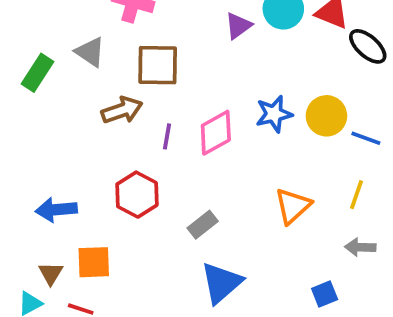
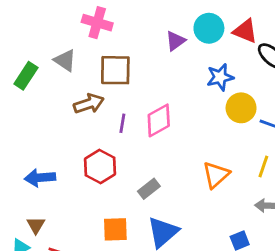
blue star: (274, 114) -> (220, 77), moved
orange square: (94, 262) -> (115, 229), moved

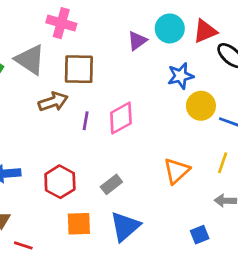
red triangle: (245, 31) -> (205, 31), turned -45
gray triangle: (65, 60) -> (30, 60), size x1.4
red hexagon: (100, 167) -> (60, 182), moved

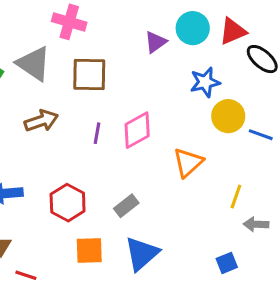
brown arrow: (53, 102) -> (41, 121), moved
yellow line: (223, 163) -> (236, 196), moved
orange triangle: (177, 171) -> (188, 162), moved

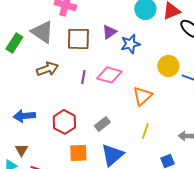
purple triangle: (156, 42) -> (109, 32), moved
blue star: (205, 82) -> (130, 44), moved
pink diamond: (137, 130) -> (109, 75), turned 45
yellow line: (236, 196) -> (145, 131), moved

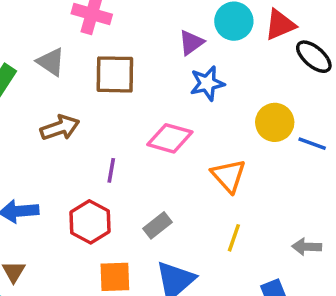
gray triangle: (42, 32) -> (51, 62), size x0.7
purple triangle: (109, 32) -> (191, 42), moved
purple line: (83, 77) -> (111, 170), moved
orange triangle: (142, 96) -> (229, 176), turned -30

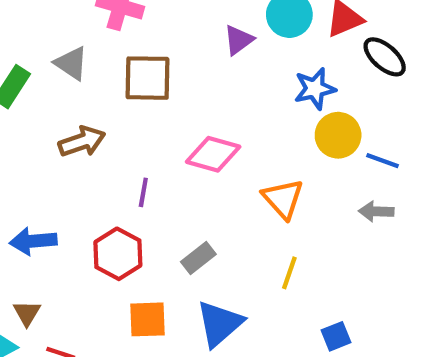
blue star: (207, 83) -> (315, 89), moved
gray arrow: (307, 247) -> (376, 211), moved

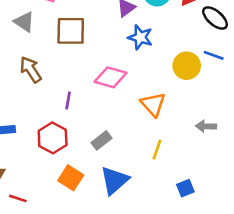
blue star: (315, 89) -> (140, 37), moved, turned 30
brown arrow: (82, 142) -> (31, 70), turned -104
blue line: (383, 161) -> (214, 55), moved
gray arrow: (376, 211) -> (206, 126), moved
orange square: (148, 319) -> (71, 178), turned 35

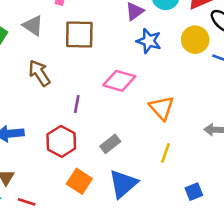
yellow circle: (187, 66) -> (195, 40), moved

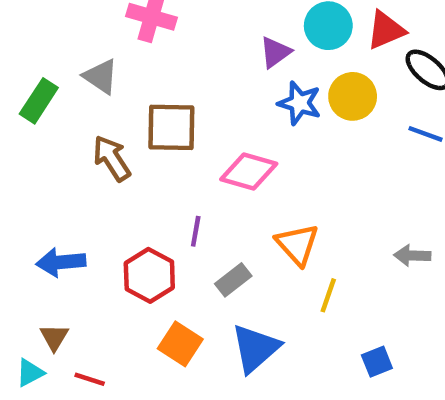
brown square: (79, 34) -> (171, 127), moved
yellow circle: (195, 40) -> (353, 96), moved
purple line: (77, 104) -> (196, 231), moved
orange triangle: (162, 108) -> (297, 244), moved

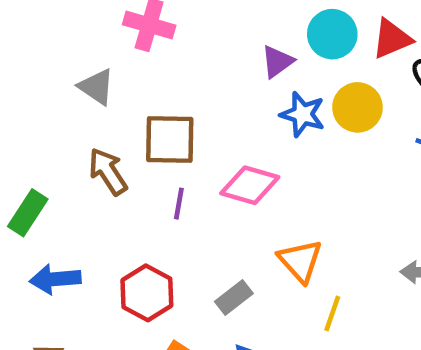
green rectangle: (39, 101) -> (28, 213), moved
purple line: (196, 231) -> (179, 204), moved

